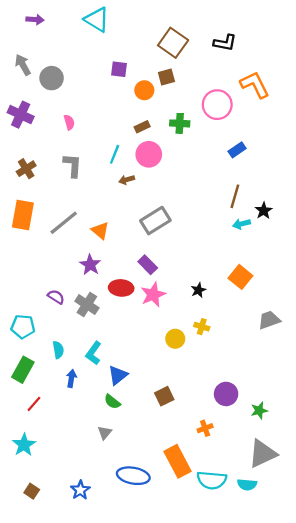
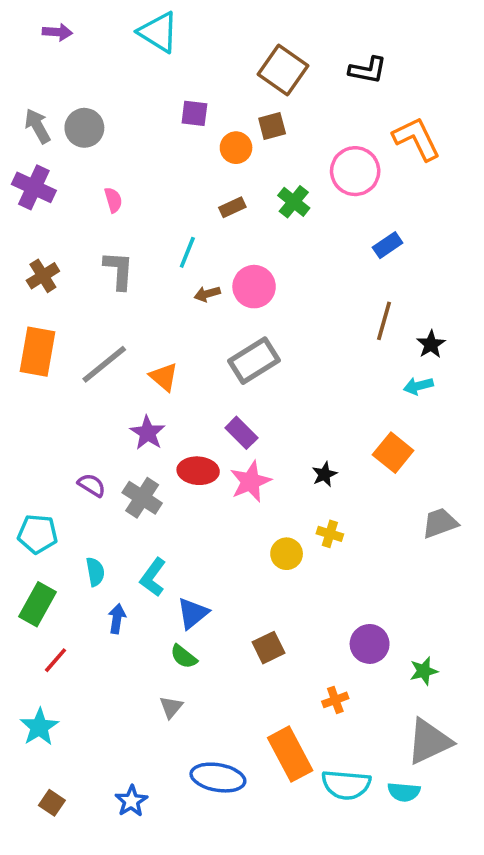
gray arrow: (23, 65) -> (37, 126), moved
green cross: (180, 123) -> (294, 202), turned 36
pink circle: (149, 154) -> (254, 287), moved
cyan arrow: (242, 224) -> (418, 386), moved

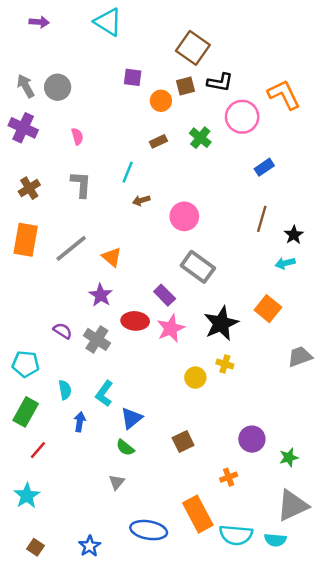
black L-shape: (368, 70) -> (220, 82), moved
pink circle: (254, 287) -> (184, 216), moved
gray rectangle: (254, 361) -> (198, 267), moved, turned 68
black star: (324, 474) -> (221, 323), size x2.0

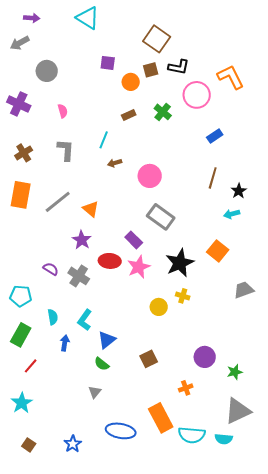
gray arrow: (26, 86) -> (20, 43), moved, turned -90

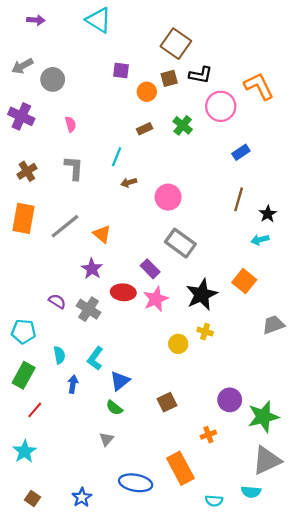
gray arrow: (20, 43) -> (22, 66), moved
green star: (235, 372) -> (263, 417), size x1.8
cyan semicircle: (192, 435) -> (214, 501), moved, size x0.6

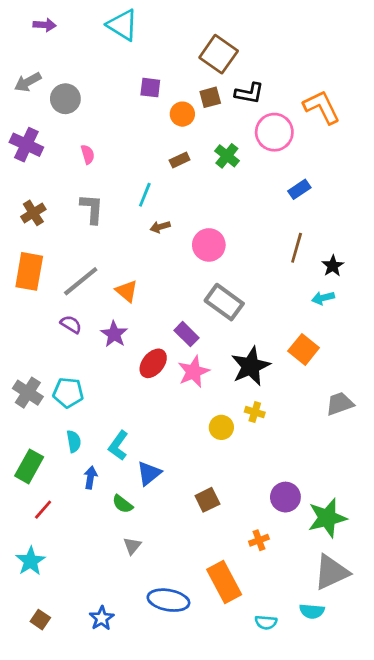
red ellipse: (123, 292) -> (153, 363), turned -55
purple semicircle: (57, 301) -> (71, 324), moved
gray cross: (89, 309) -> (28, 393), moved
cyan pentagon: (24, 332) -> (68, 393), moved
green semicircle: (114, 408) -> (122, 504), moved

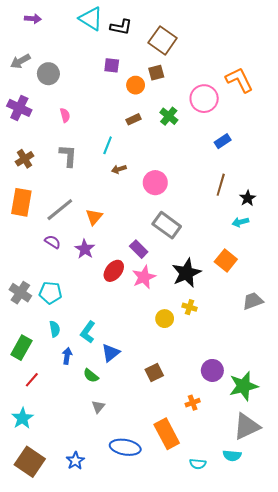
black L-shape: (249, 93) -> (121, 27), moved
orange triangle: (127, 291) -> (94, 217), turned 30
brown square: (40, 620) -> (30, 462), size x2.0

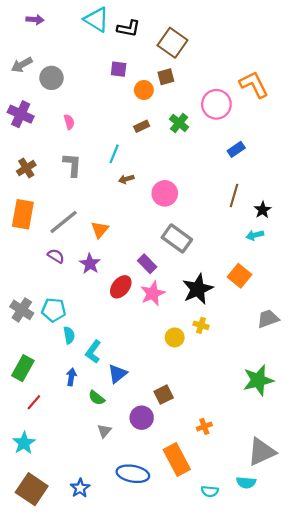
cyan semicircle: (55, 329) -> (69, 335), moved
purple circle: (212, 370) -> (142, 418), moved
green star: (243, 386) -> (258, 380), moved

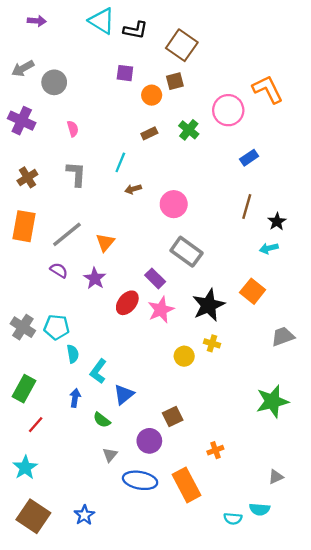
gray triangle: (262, 452) -> (276, 477), size x0.5
blue ellipse: (133, 474) -> (140, 480), moved
cyan semicircle: (210, 491) -> (233, 519), moved

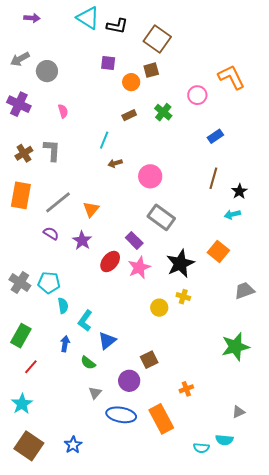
pink circle: (228, 110) -> (197, 95), size x0.7
gray L-shape: (76, 174) -> (52, 150), moved

